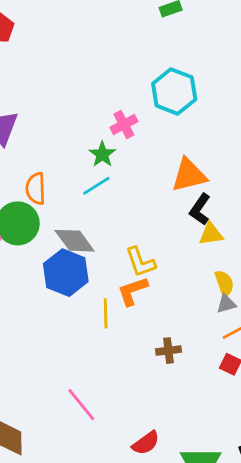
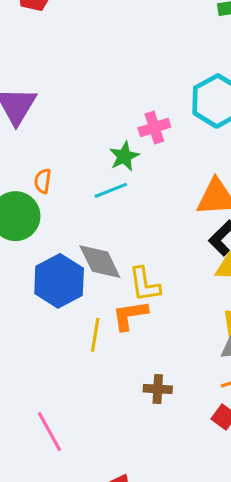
orange semicircle: (36, 189) -> (43, 181), size x0.7
gray diamond: (75, 241) -> (100, 262), moved

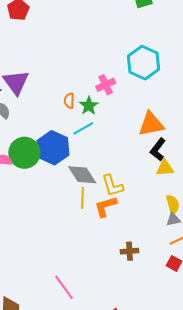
orange semicircle: (43, 181) -> (69, 101), moved
blue hexagon: (59, 281) -> (53, 148), moved
yellow line: (95, 335) -> (83, 198), moved

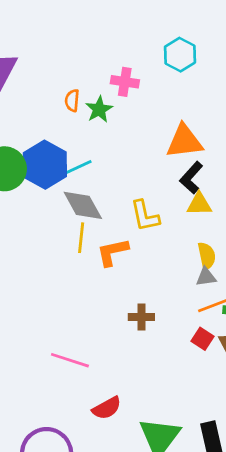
cyan hexagon: (144, 63) -> (180, 55), size x0.7
pink cross: (106, 85) -> (125, 82), turned 30
cyan line: (83, 128) -> (77, 168), moved
yellow L-shape: (112, 186) -> (145, 216), moved
pink line: (64, 287) -> (70, 360), moved, turned -40

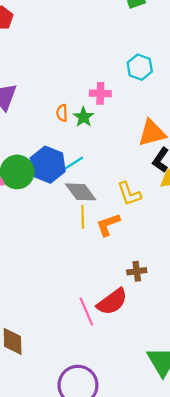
pink line: (70, 360) -> (86, 311), turned 56
red semicircle: (107, 408) -> (112, 302), moved, size x1.4

